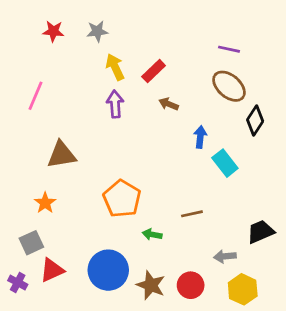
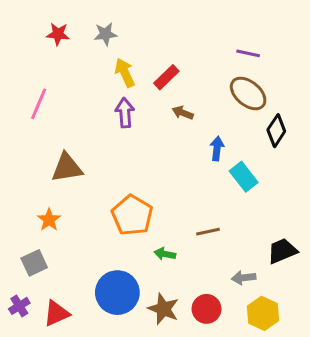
red triangle: (52, 270) -> (56, 313), moved
purple cross: (18, 282) -> (19, 306), turned 30

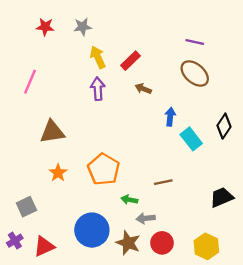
black diamond: (276, 131) -> (224, 126), moved
orange star: (49, 220) -> (58, 173), moved
gray arrow: (244, 278) -> (146, 218), moved

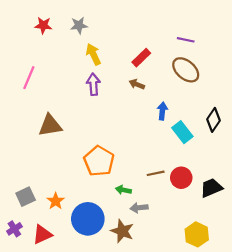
red rectangle: (130, 61) -> (141, 58), moved
orange star: (58, 173) -> (56, 201), moved
red circle: (162, 243) -> (181, 178), moved

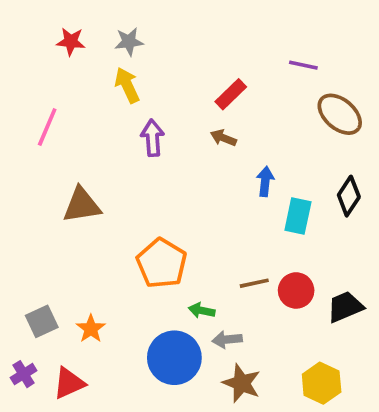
yellow arrow: (93, 54) -> (127, 85), moved
brown ellipse: (186, 70) -> (340, 114), moved
cyan rectangle: (182, 132) -> (298, 216), turned 50
blue circle: (88, 219) -> (174, 358), moved
brown star: (122, 231) -> (242, 383), moved

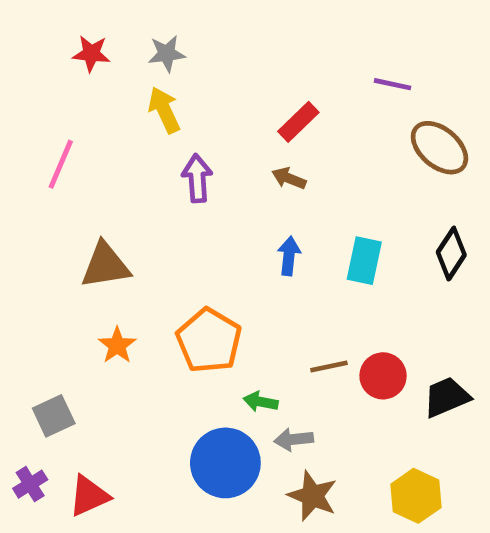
blue arrow: (265, 181) -> (289, 256), moved
cyan rectangle: (298, 216) -> (364, 261), moved
orange star: (91, 329) -> (117, 345), moved

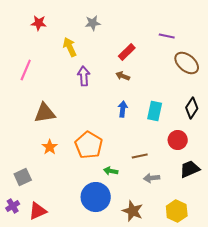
gray star: (167, 54) -> (93, 23), moved
red circle: (383, 376) -> (178, 140), moved
gray arrow: (294, 439) -> (152, 178), moved

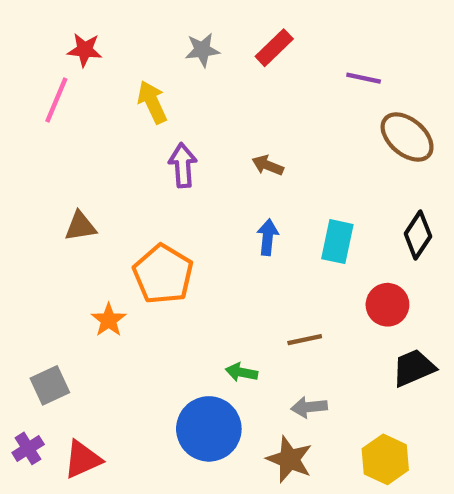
red rectangle: (127, 52) -> (274, 48), moved
pink line: (26, 70) -> (56, 100), moved
brown triangle: (45, 113) -> (80, 226), moved, size x0.7
orange pentagon: (89, 145) -> (163, 274), moved
gray arrow: (152, 178) -> (309, 407), moved

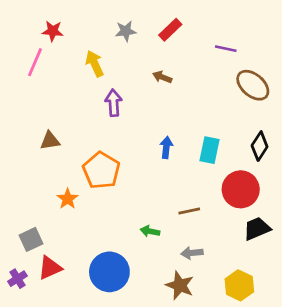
brown arrow: (268, 165) -> (162, 77), moved
red circle: (387, 305) -> (241, 189), size x1.4
blue circle: (209, 429) -> (109, 272), moved
red triangle: (83, 459) -> (50, 268), moved

